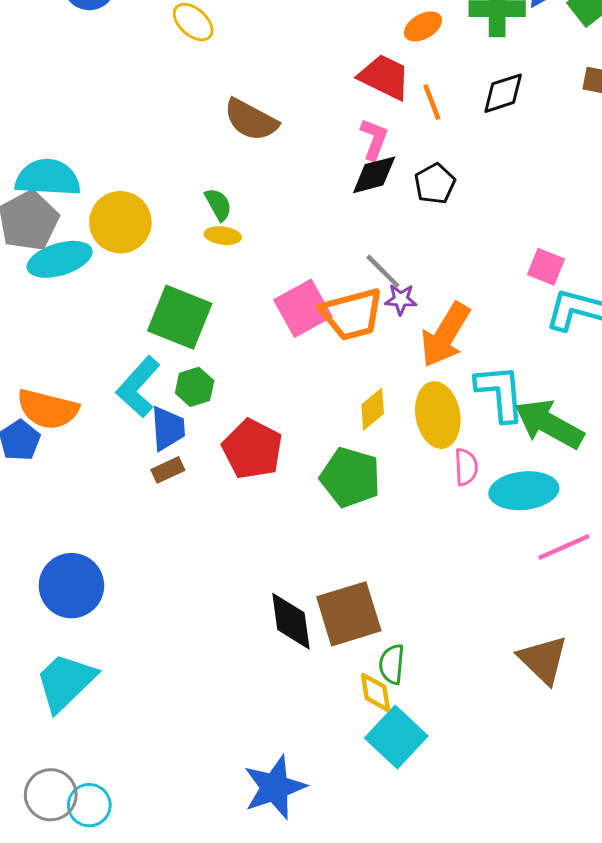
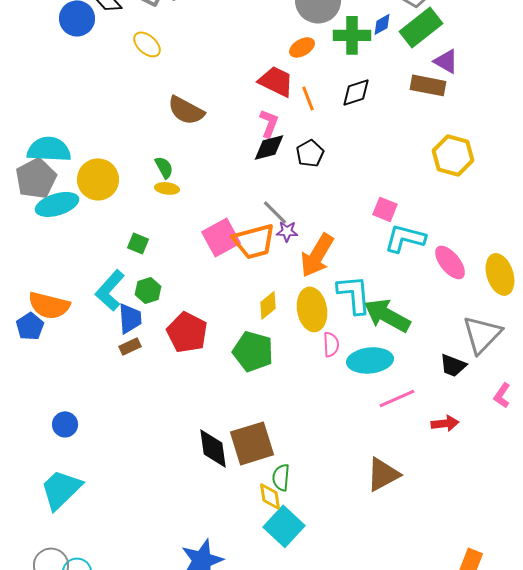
green square: (180, 317) -> (138, 243), size x0.5
blue circle: (71, 586) -> (65, 424), size x0.6
brown triangle: (543, 660) -> (383, 474), turned 48

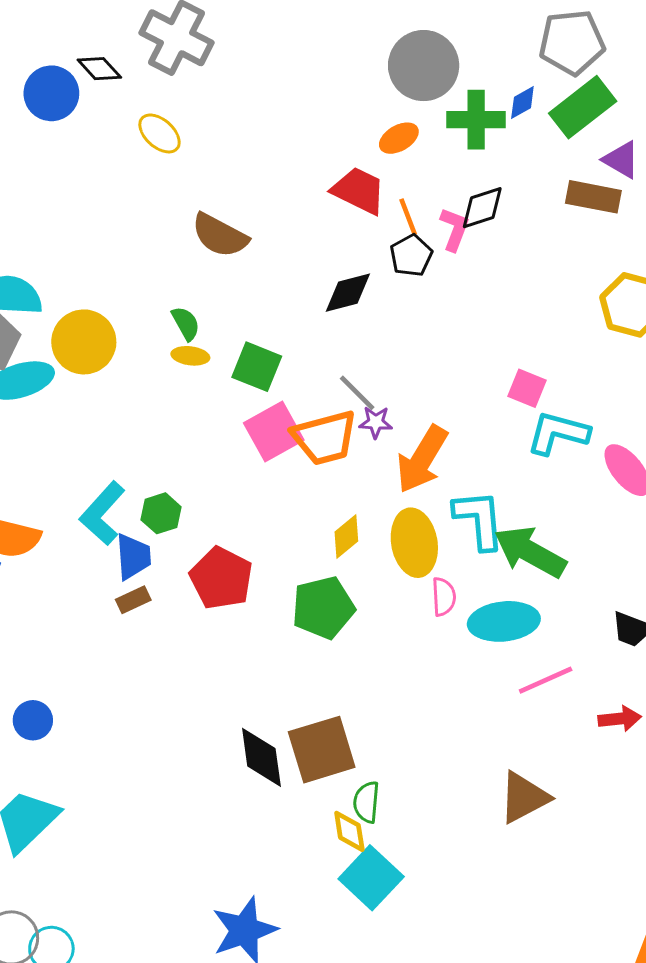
pink L-shape: (269, 123) -> (454, 229), moved
black pentagon: (310, 153) -> (411, 255), moved
green square: (138, 243) -> (257, 367), moved, size x1.5
green pentagon: (253, 351) -> (323, 608), turned -30

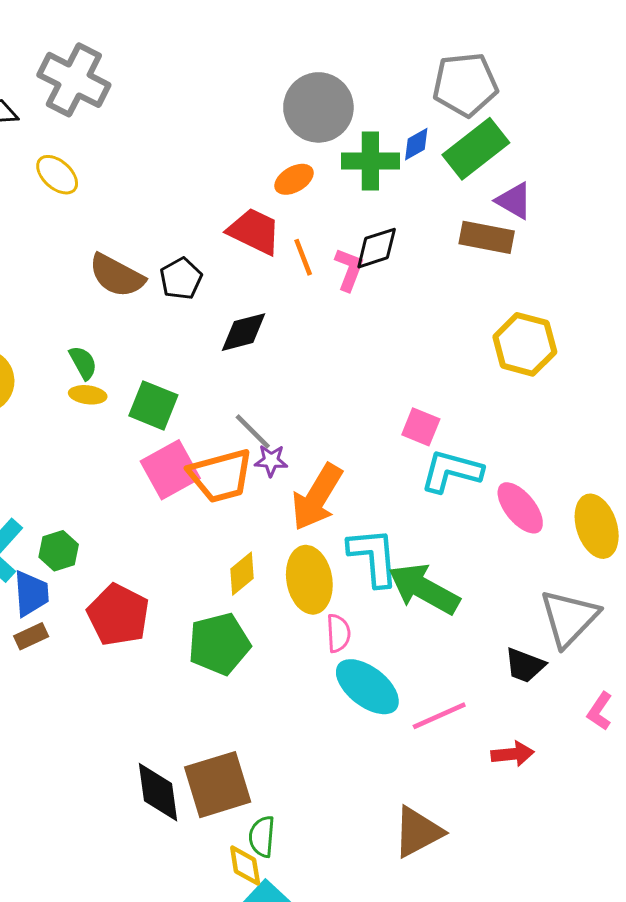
black pentagon: (411, 255) -> (181, 279), moved
cyan ellipse: (504, 621) -> (367, 687), moved, turned 44

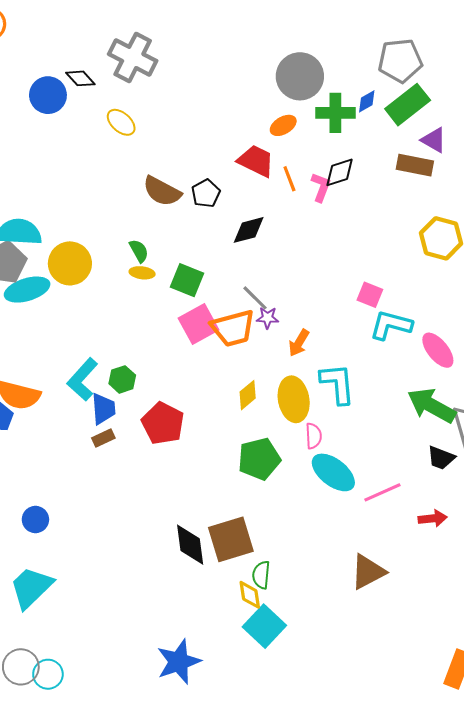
orange arrow: (317, 497) -> (299, 343), size x0.6
green arrow: (424, 589) -> (432, 406), moved
green pentagon: (219, 644) -> (259, 459), moved

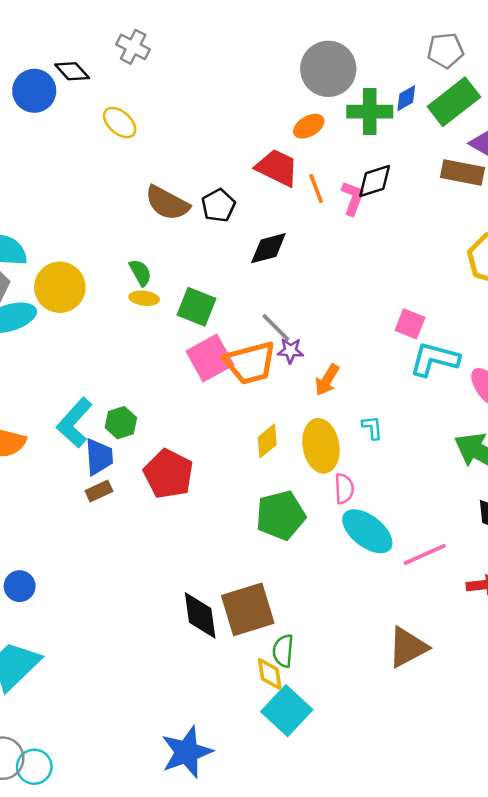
gray cross: (133, 57) -> (133, 47), size x0.6
gray pentagon: (400, 61) -> (445, 51), size x0.7
cyan L-shape: (338, 384) -> (372, 428), size x0.5

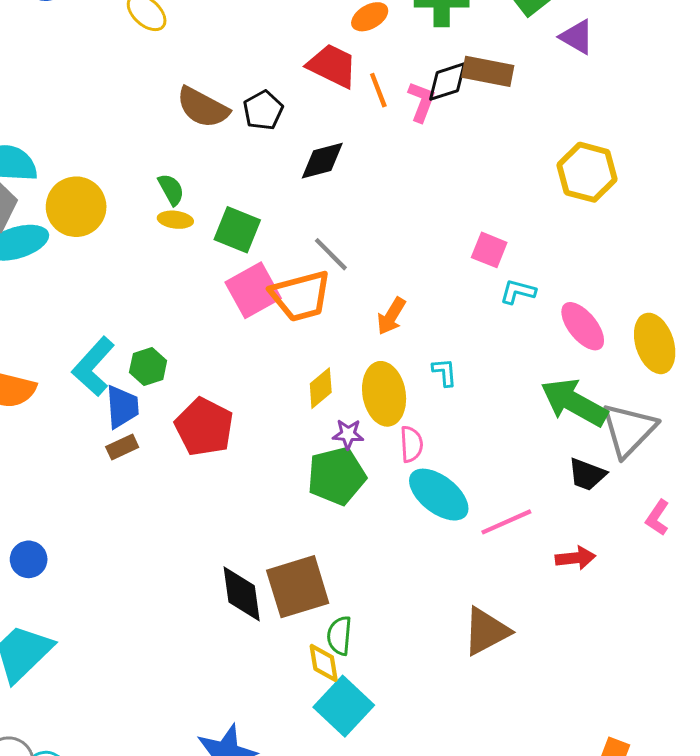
brown rectangle: (462, 173) -> (488, 71), moved
purple star: (290, 351) -> (348, 434), moved
cyan L-shape: (434, 359) -> (518, 292), size x0.6

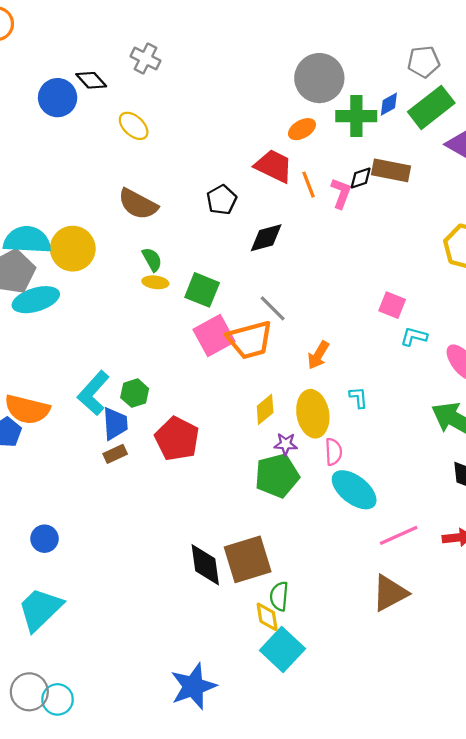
black diamond: (447, 82) -> (361, 178), size x0.7
brown semicircle: (203, 107) -> (138, 204), moved
yellow circle: (76, 207) -> (73, 249), moved
pink line: (506, 522) -> (399, 535), moved

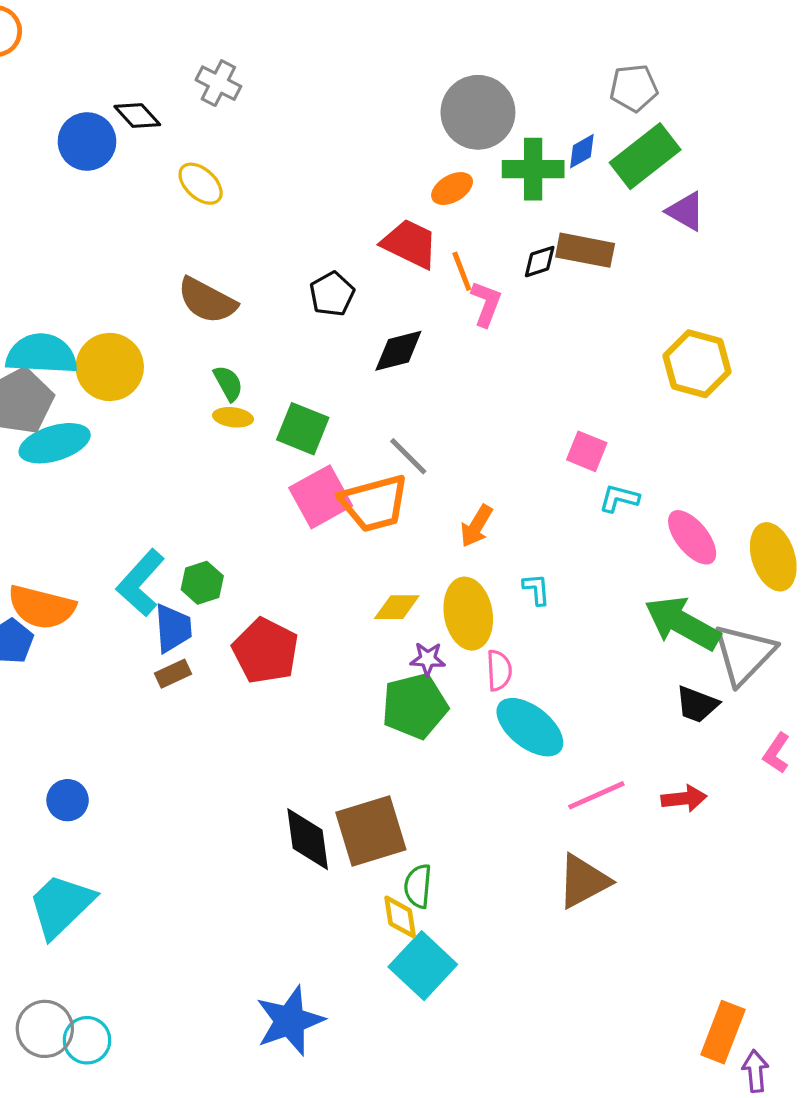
pink L-shape: (341, 193) -> (486, 304), moved
yellow diamond: (265, 409) -> (397, 607), turned 40

